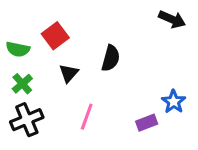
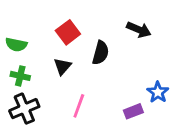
black arrow: (172, 19) -> (139, 30), moved
red square: (55, 36) -> (68, 32), moved
green cross: (22, 84) -> (20, 76), turned -36

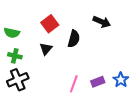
blue star: (158, 92) -> (121, 80), moved
pink line: (79, 106) -> (74, 84), moved

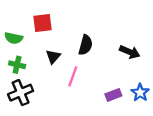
black arrow: (102, 22) -> (130, 52), moved
red square: (50, 24) -> (43, 23), moved, turned 30
pink line: (74, 84) -> (73, 76), moved

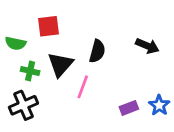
black arrow: (130, 52) -> (147, 46), moved
black triangle: (53, 57) -> (60, 64), size x1.5
green cross: (17, 65) -> (30, 71), moved

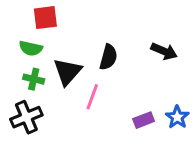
red square: (48, 26) -> (45, 18), moved
green semicircle: (16, 43) -> (31, 48), moved

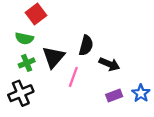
red square: (45, 18) -> (36, 14), turned -30
black arrow: (164, 51) -> (109, 64), moved
green cross: (34, 79) -> (27, 63), turned -35

